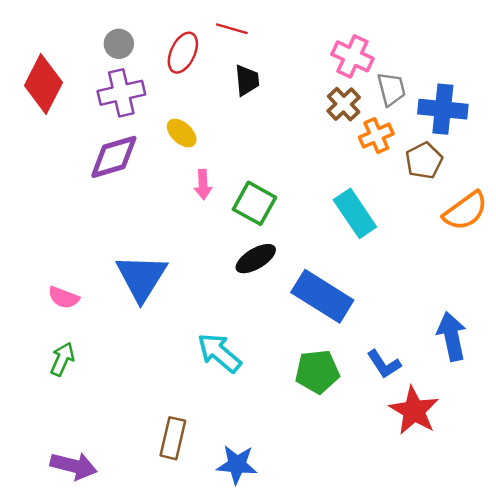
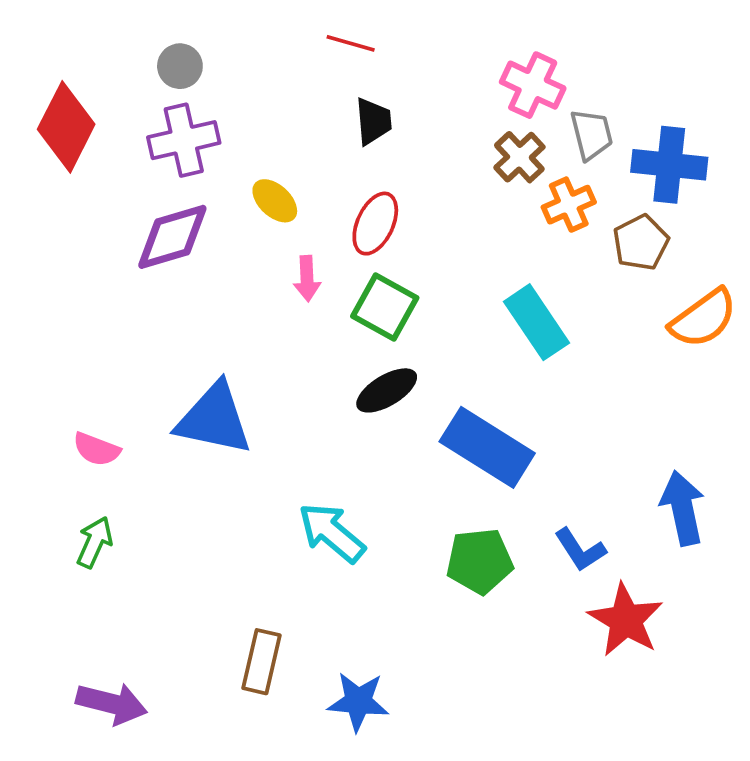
red ellipse: (183, 53) -> (375, 224), moved
blue triangle: (141, 277) -> (214, 419), turned -50

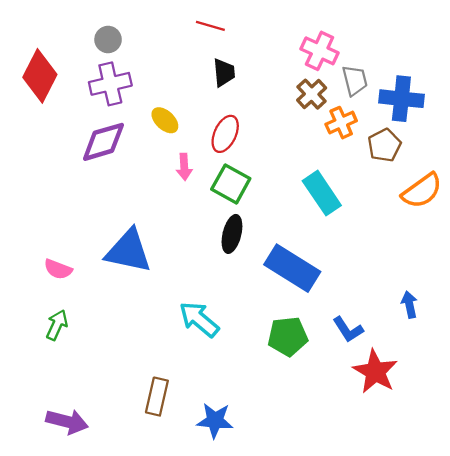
black ellipse: (387, 390) -> (232, 234), turned -45
blue arrow: (683, 508) -> (409, 304), size x0.6

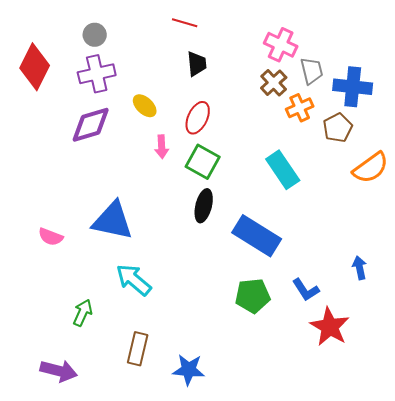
cyan arrow: (199, 319) -> (134, 280), moved
green arrow: (57, 325) -> (83, 313), moved

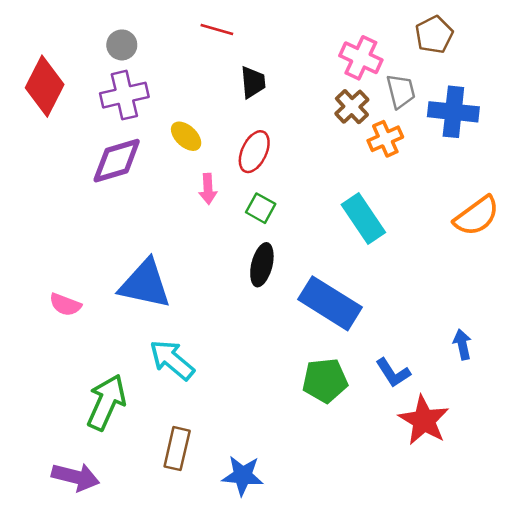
red line: (185, 23) -> (217, 30), moved
brown pentagon: (338, 128) -> (434, 35), moved
green square: (203, 162) -> (261, 208), size x0.7
green arrow: (83, 313) -> (106, 402), size x1.6

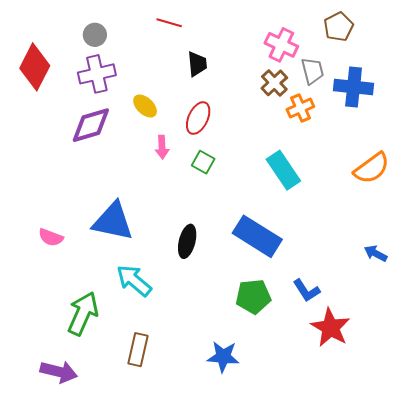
black ellipse: (262, 265) -> (187, 241), moved
blue arrow: (462, 344) -> (376, 253), moved, turned -50
blue star: (243, 476) -> (223, 357), moved

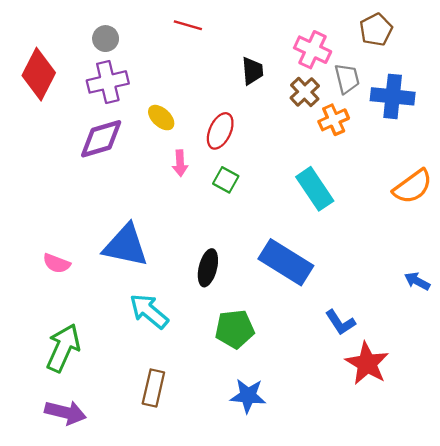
black trapezoid: (197, 64) -> (252, 71), moved
green pentagon: (253, 296) -> (235, 329), moved
green arrow: (83, 314) -> (63, 348), moved

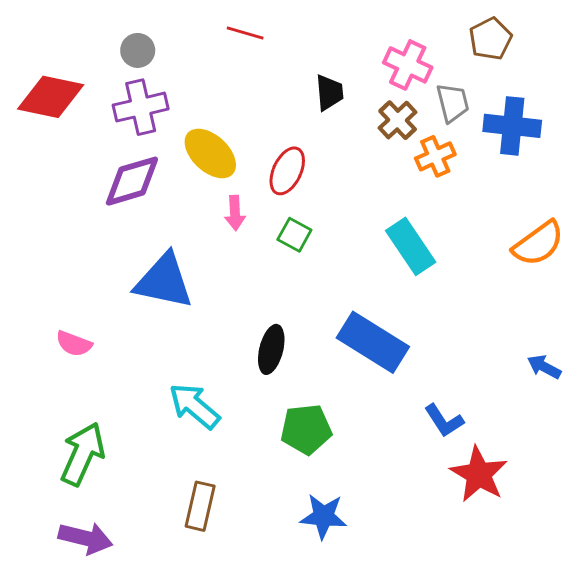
red diamond: (39, 74) -> (51, 97), turned 75
yellow ellipse: (161, 118) -> (210, 153), size x1.5
blue triangle: (126, 246) -> (164, 281), moved

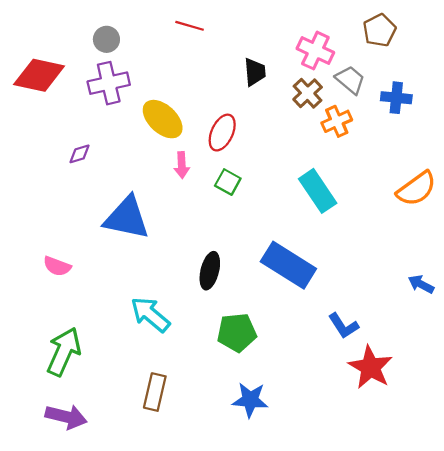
gray trapezoid: (453, 103) -> (350, 80), turned -36
blue cross: (512, 126) -> (396, 98), size x0.7
purple diamond: (132, 181) -> (80, 154), moved, size x0.5

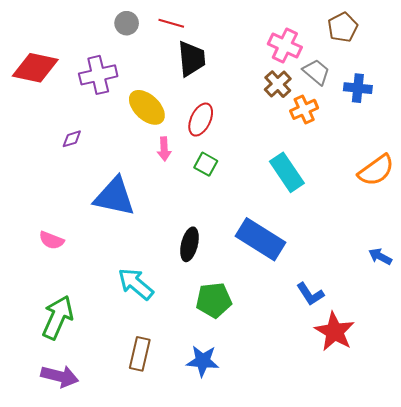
gray circle: (106, 39) -> (127, 23), moved
black trapezoid: (255, 72) -> (192, 59), moved, size x1.4
blue star: (250, 400) -> (203, 361), moved

